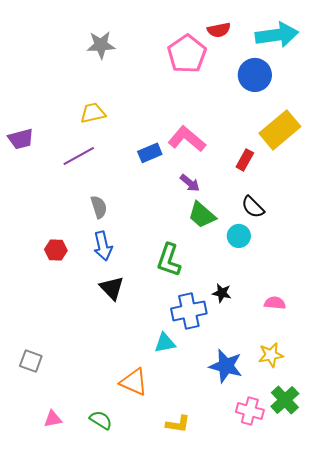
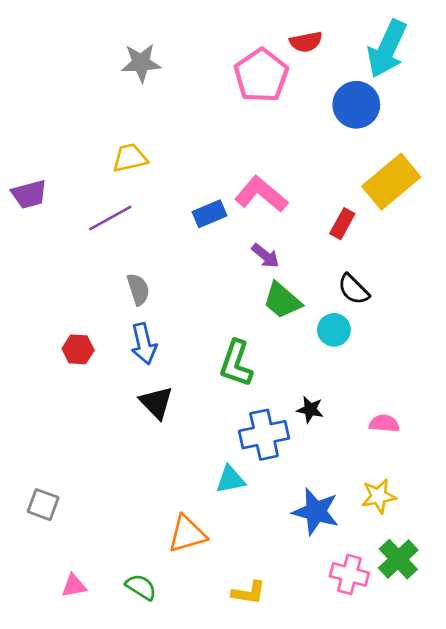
cyan arrow: (277, 35) -> (387, 49), turned 123
orange triangle: (134, 382) -> (187, 534), turned -40

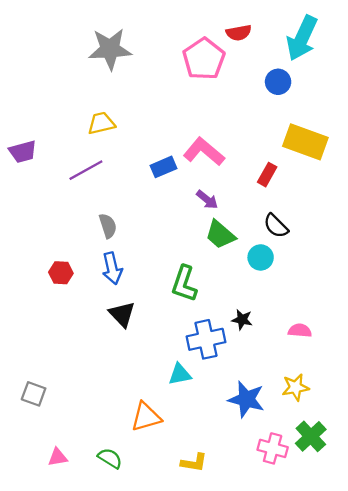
gray star: (141, 63) -> (110, 49), size x1.4
blue circle: (356, 105) -> (278, 82), size x0.7
yellow rectangle: (391, 182) -> (305, 142), turned 60

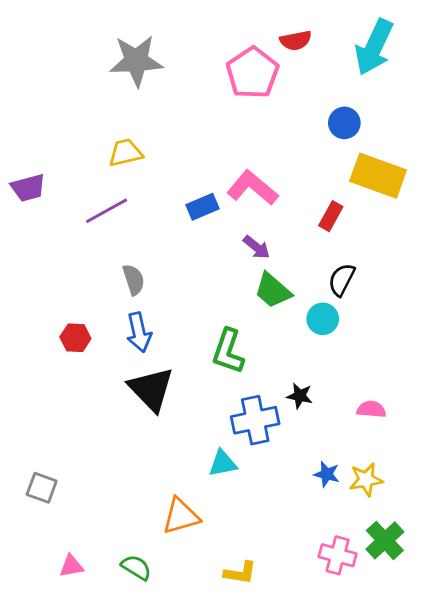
blue circle: (278, 82) -> (344, 123), moved
black semicircle: (276, 226) -> (342, 280), turned 72
black triangle: (122, 314) -> (151, 389), size x1.4
blue star: (246, 399) -> (327, 474), moved, size x0.6

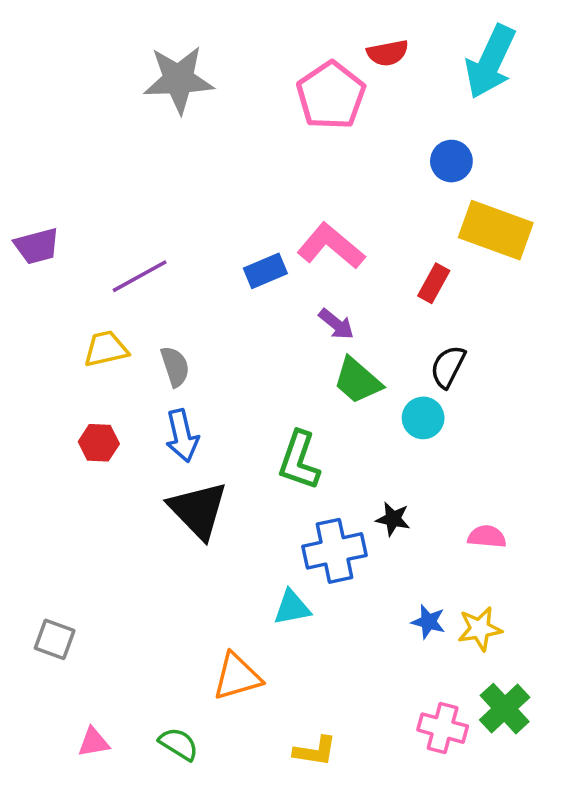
yellow trapezoid: (125, 153) -> (106, 349), moved

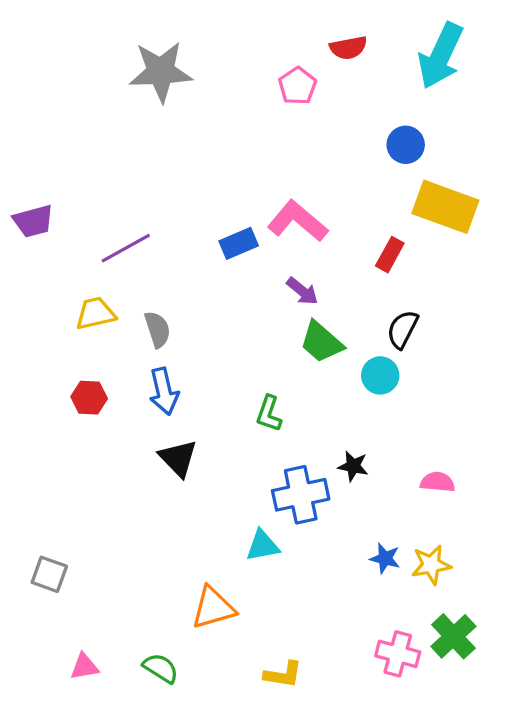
pink pentagon: (331, 95) -> (297, 86), size x0.6
green L-shape: (299, 460) -> (269, 414), size x0.7
black triangle: (198, 510) -> (178, 458), size x0.7

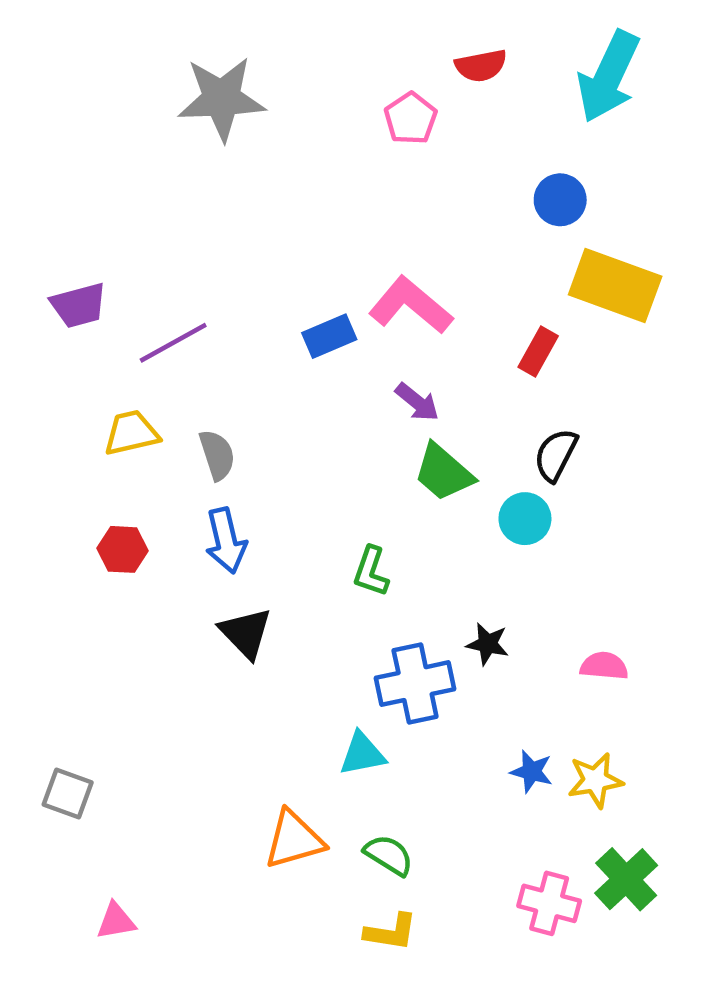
purple trapezoid: (33, 221) -> (79, 305), moved
green semicircle: (161, 668) -> (389, 855), moved

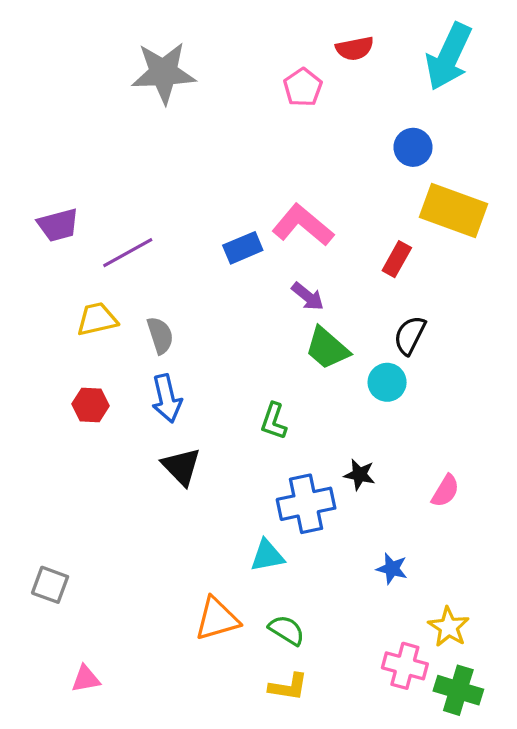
pink semicircle: (604, 666) -> (445, 491), turned 116
yellow star: (595, 780) -> (449, 627), moved, turned -30
green cross: (626, 879) -> (458, 690), moved, turned -30

